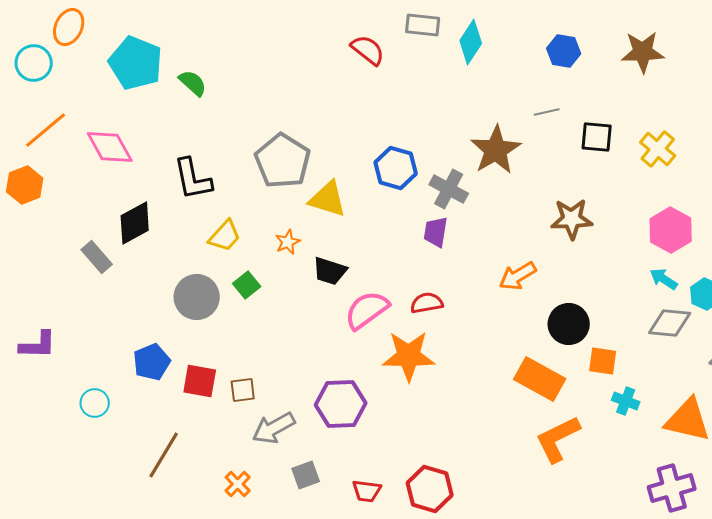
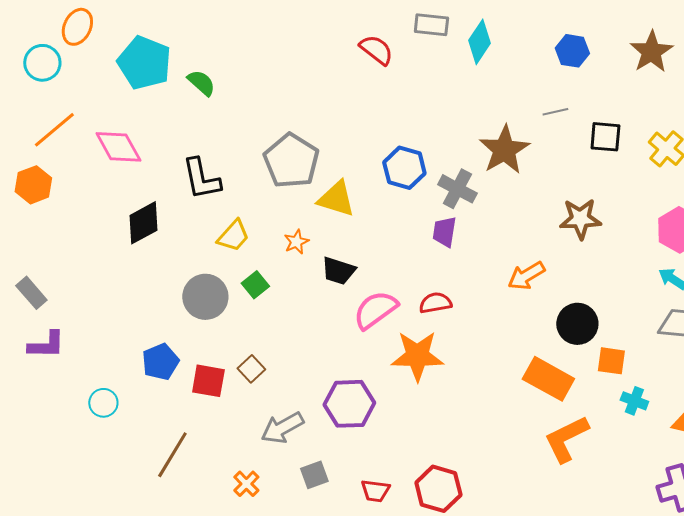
brown star: (643, 52) -> (651, 52), turned -30
gray rectangle: (97, 257) -> (31, 293), moved
brown square: (243, 390) -> (251, 369), moved, turned -36

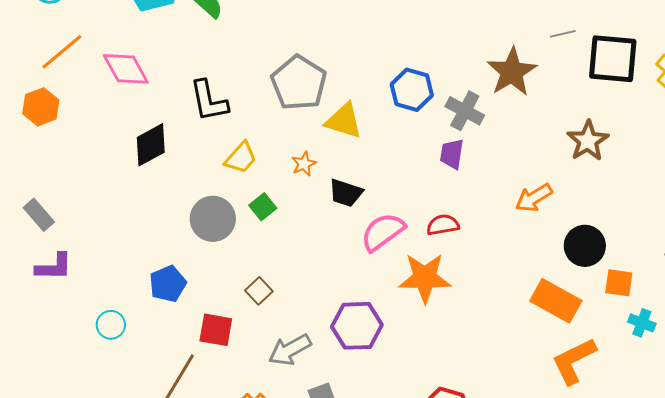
black square: (605, 137) -> (613, 59), size x1.6
brown star: (580, 219) -> (588, 141), turned -30
red square: (208, 381) -> (216, 330), moved

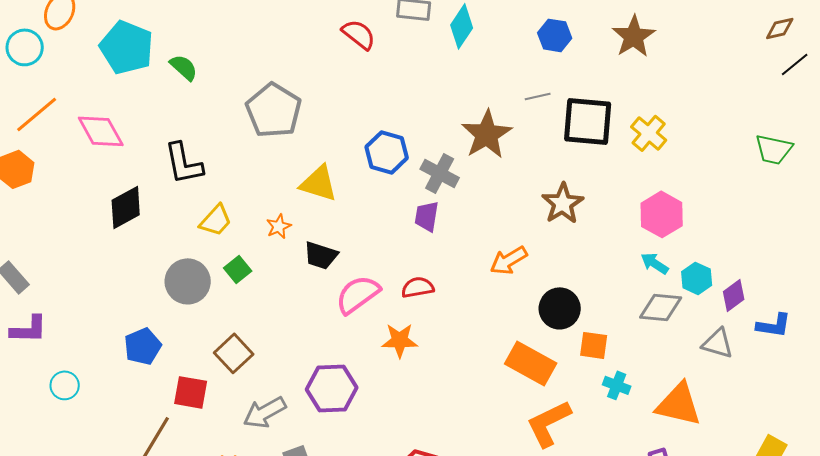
gray pentagon: (299, 83) -> (274, 110), moved
orange star: (425, 278) -> (400, 340), size x0.7
brown square: (259, 291) -> (234, 353), size x1.4
cyan circle: (111, 325) -> (65, 385), moved

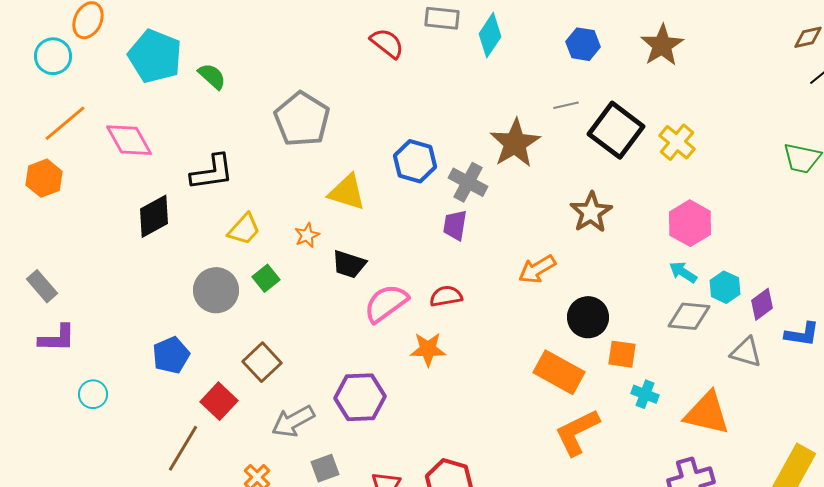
black square: (588, 121) -> (616, 130), turned 32
black L-shape: (184, 163) -> (212, 172), turned -87
red square: (191, 392) -> (219, 401), turned 33

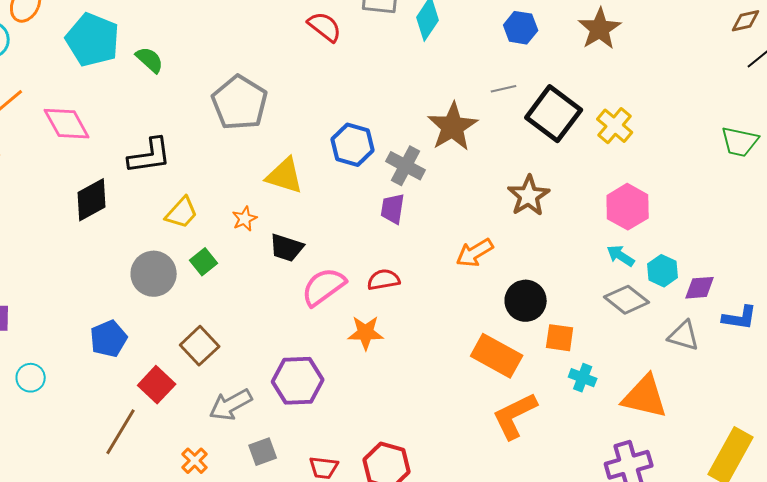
purple diamond: (762, 304) -> (700, 288), turned 32
gray diamond: (689, 316) -> (627, 300), turned 33

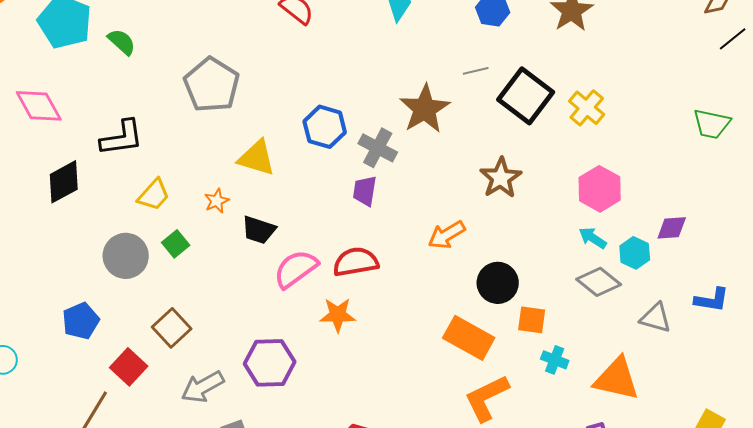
red semicircle: (384, 280) -> (356, 262), size x1.4
purple diamond: (700, 288) -> (672, 228), moved

